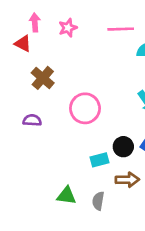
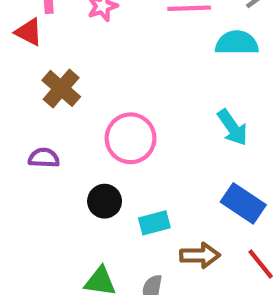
black circle: (123, 147) -> (105, 201), moved

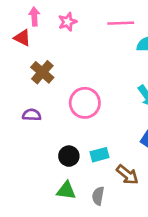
black circle: (105, 201) -> (69, 156), moved
brown arrow: (200, 255) -> (127, 175), turned 40

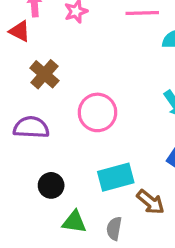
purple semicircle: (32, 115) -> (31, 127), size x1.5
cyan rectangle: (99, 155) -> (116, 177), size x1.5
black circle: (69, 156) -> (51, 185), moved

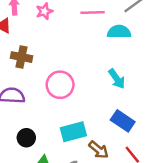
brown cross: (44, 74) -> (22, 57), turned -30

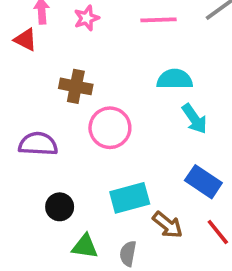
cyan semicircle: (119, 32) -> (175, 79), moved
brown cross: (22, 57) -> (76, 86), moved

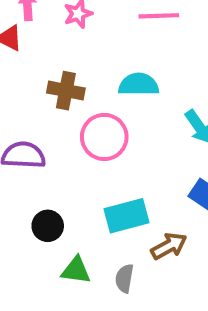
cyan semicircle: (175, 79) -> (139, 84), moved
brown arrow: (167, 225) -> (169, 246), turned -68

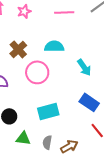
brown cross: (66, 91) -> (18, 49), turned 36
brown arrow: (169, 246) -> (69, 146), moved

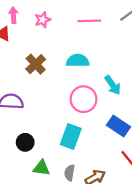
pink circle: (37, 72) -> (84, 99), moved
cyan rectangle: (48, 111) -> (71, 137), turned -55

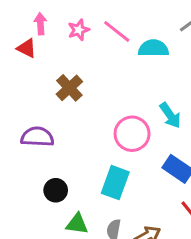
pink line: (89, 21) -> (117, 31), moved, turned 40
cyan semicircle: (78, 61) -> (153, 48), moved

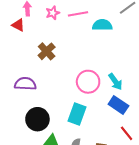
pink line: (117, 31) -> (78, 14), turned -48
cyan arrow: (170, 115) -> (115, 82), moved
black circle: (56, 190) -> (37, 119), size x1.5

